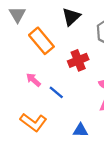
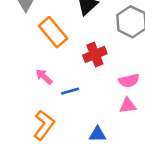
blue line: (56, 92) -> (70, 91), turned -56
orange L-shape: (33, 122) -> (44, 125), turned -90

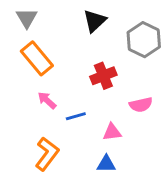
orange rectangle: (53, 32) -> (37, 58), moved
pink triangle: (128, 105) -> (112, 132), moved

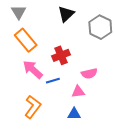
red cross: (103, 76) -> (61, 55), moved
pink arrow: (47, 100) -> (33, 69), size x1.5
pink semicircle: (141, 105) -> (89, 74), moved

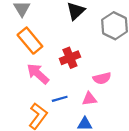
blue line: (53, 81) -> (60, 99), moved

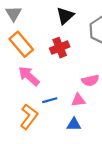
red cross: (70, 58) -> (60, 48), moved

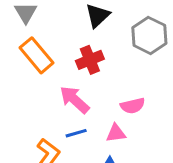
pink arrow: (29, 76) -> (75, 100), moved

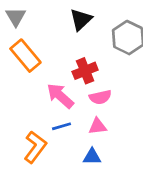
red cross: (90, 60) -> (85, 71), moved
pink semicircle: (133, 106) -> (100, 97), moved

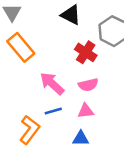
black triangle: (81, 20) -> (71, 15), turned -50
red cross: (85, 71) -> (86, 52), moved, turned -35

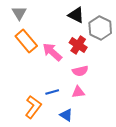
black triangle: (71, 15) -> (76, 15), moved
pink arrow: (52, 84) -> (52, 52), moved
blue triangle: (81, 138) -> (66, 115), moved, turned 32

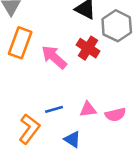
orange rectangle: (26, 41) -> (20, 43), turned 60
pink semicircle: (80, 71) -> (115, 115), moved

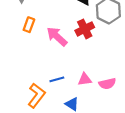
orange rectangle: (20, 43) -> (29, 25), size x0.6
red cross: (88, 48) -> (85, 29), turned 30

